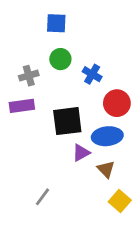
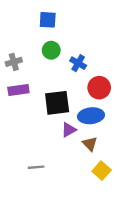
gray cross: (29, 76) -> (14, 62), moved
gray line: (43, 197) -> (36, 167), turned 49

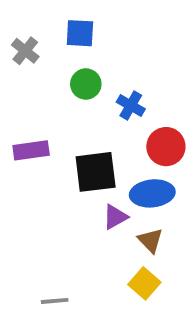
gray cross: (14, 62) -> (25, 51), moved, turned -35
gray line: (36, 167) -> (55, 301), moved
yellow square: (102, 171) -> (144, 283), moved

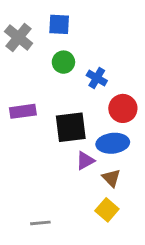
gray cross: (25, 51) -> (19, 37), size x1.4

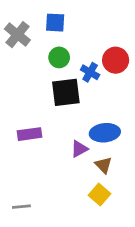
red circle: (123, 108) -> (116, 60), moved
purple rectangle: (23, 111) -> (30, 134), moved
black square: (71, 127) -> (66, 92), moved
gray line: (40, 223) -> (21, 207), moved

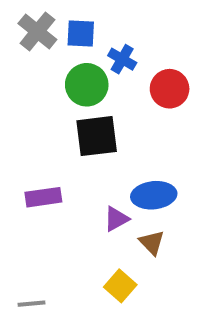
gray cross: (17, 35) -> (37, 32), moved
green circle: (59, 57) -> (87, 85), size x1.4
blue cross: (90, 72) -> (122, 59), moved
yellow square: (99, 195) -> (120, 286), moved

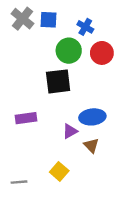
blue cross: (122, 59) -> (85, 27), moved
green circle: (87, 85) -> (69, 51), moved
yellow square: (120, 286) -> (59, 171), moved

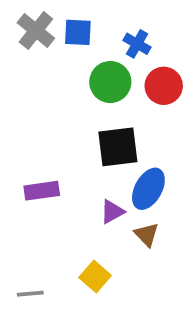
black square: (58, 81) -> (118, 147), moved
blue ellipse: (92, 117) -> (148, 189), turned -55

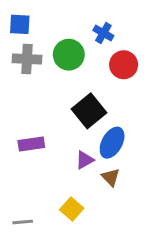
gray cross: (36, 31) -> (27, 59), moved, turned -36
blue square: (78, 32) -> (20, 24), moved
green circle: (110, 82) -> (69, 55), moved
black square: (118, 147) -> (89, 111), turned -32

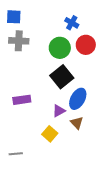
green circle: (69, 55) -> (60, 48), moved
yellow square: (72, 209) -> (50, 134), moved

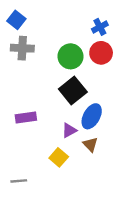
blue square: (14, 17) -> (16, 20), turned 35
blue cross: (72, 23) -> (100, 27), moved, turned 32

